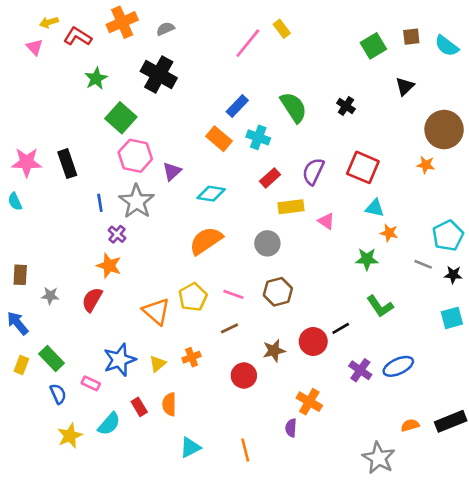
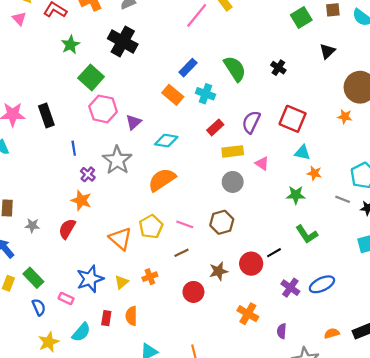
gray star: (137, 201) -> (117, 160), moved
gray circle: (267, 243) -> (233, 182), moved
red rectangle: (139, 407) -> (106, 318), turned 40
purple semicircle: (291, 428) -> (282, 331), moved

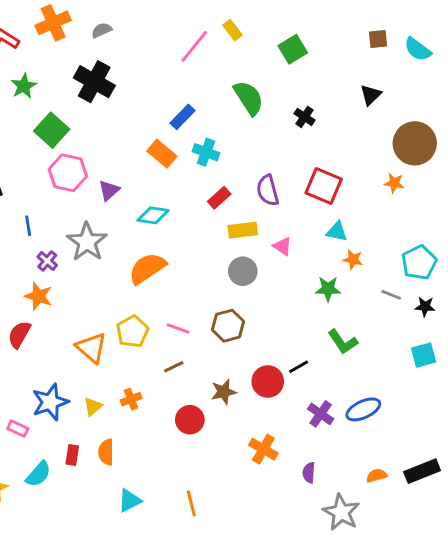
green square: (301, 18) -> (293, 49), moved
green semicircle: (235, 69) -> (249, 98), moved
purple semicircle: (251, 122) -> (268, 190), turned -40

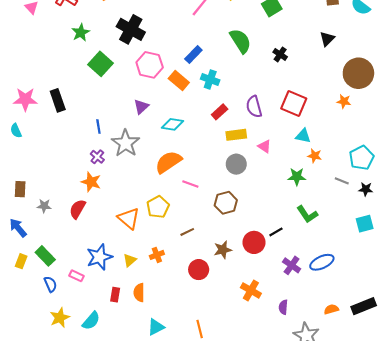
pink hexagon: (68, 173) -> (150, 65), moved
blue line: (28, 226) -> (98, 126), moved
pink line: (178, 329) -> (190, 184), moved
cyan semicircle: (38, 474) -> (91, 321), moved

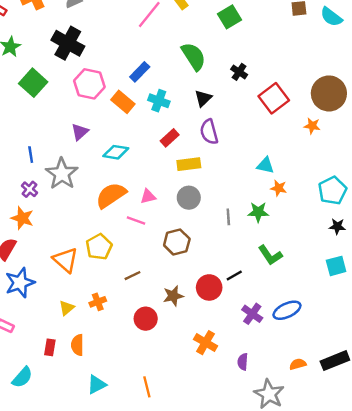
black triangle: (327, 39) -> (203, 98), moved
red square: (294, 104) -> (274, 98), moved, turned 30
pink triangle: (264, 146) -> (148, 196), moved, turned -48
gray line: (342, 181) -> (228, 217), moved, turned 64
blue star: (99, 257) -> (20, 283), moved

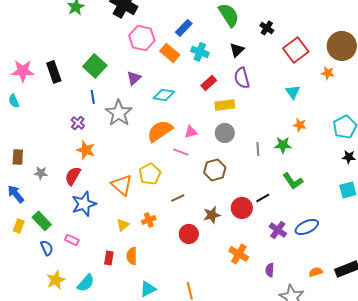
green square: (33, 83) -> (95, 66), moved
cyan triangle: (265, 165) -> (293, 92), moved, turned 42
purple cross: (29, 189) -> (78, 123), moved

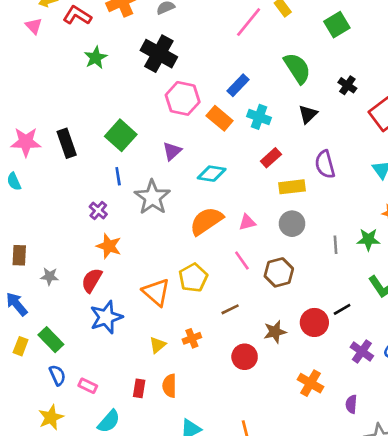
purple semicircle: (242, 78) -> (325, 164), moved
pink line: (181, 152) -> (242, 261), moved, turned 35
pink rectangle: (72, 240) -> (88, 386), moved
yellow star: (56, 280) -> (51, 417), moved

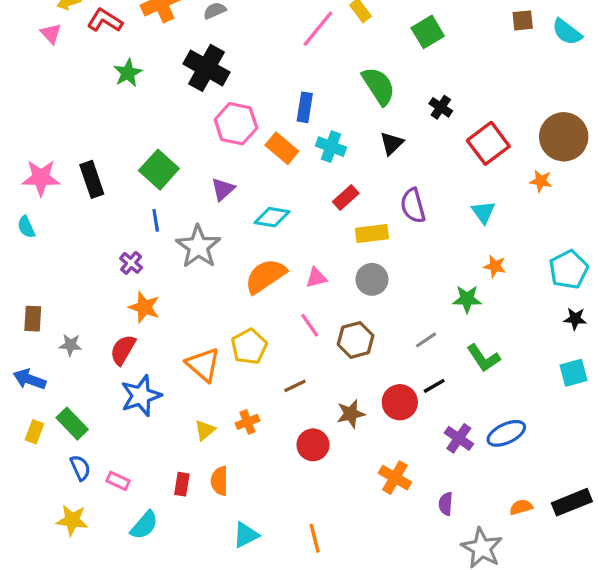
blue rectangle: (238, 85) -> (305, 107), turned -35
gray line: (336, 245) -> (426, 340), moved, turned 60
blue arrow: (17, 304) -> (29, 379), turned -30
yellow star: (51, 417) -> (72, 520), turned 30

